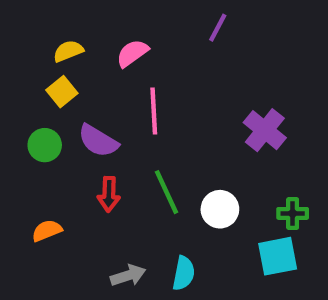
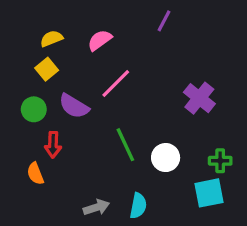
pink line: (154, 111) -> (116, 84), turned 48
red arrow: (109, 194) -> (53, 145), moved
orange semicircle: (47, 231) -> (35, 174), turned -90

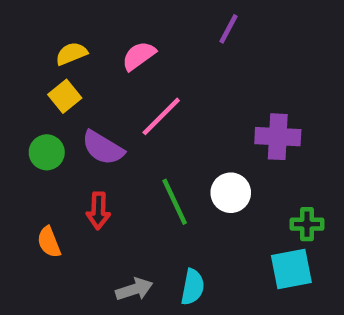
purple cross: (199, 98) -> (278, 137), turned -36
red arrow: (53, 145) -> (98, 211), moved
white circle: (166, 158) -> (231, 193), moved

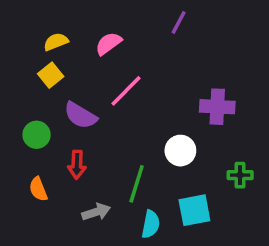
green circle: (47, 152) -> (37, 135), moved
green line: (175, 202) -> (137, 184), moved, turned 42
cyan square: (291, 269) -> (194, 210), moved
gray arrow: (134, 289) -> (96, 212), moved

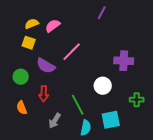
pink semicircle: (108, 44) -> (53, 26), moved
yellow square: (51, 75) -> (29, 43), turned -32
green line: (137, 184) -> (78, 105), turned -45
gray arrow: (96, 212) -> (55, 121), turned 140

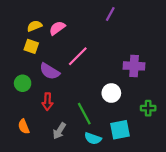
orange semicircle: (22, 108) -> (24, 127), moved
cyan semicircle: (86, 128) -> (93, 138), turned 98

